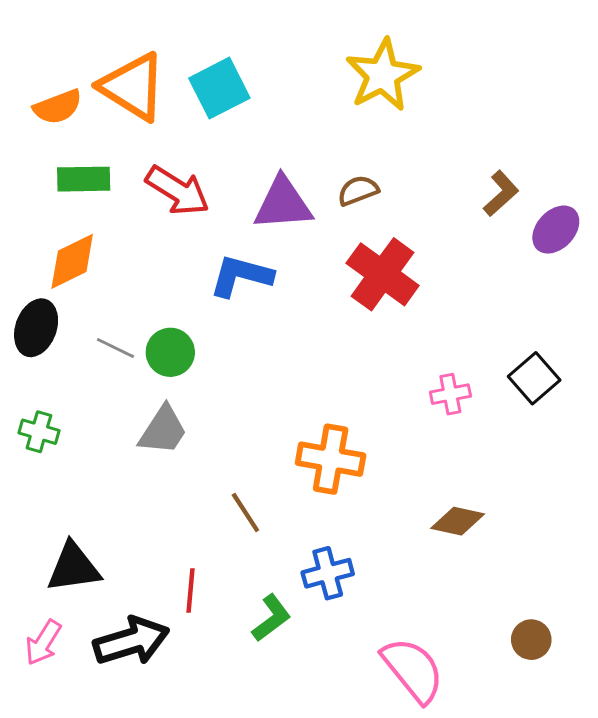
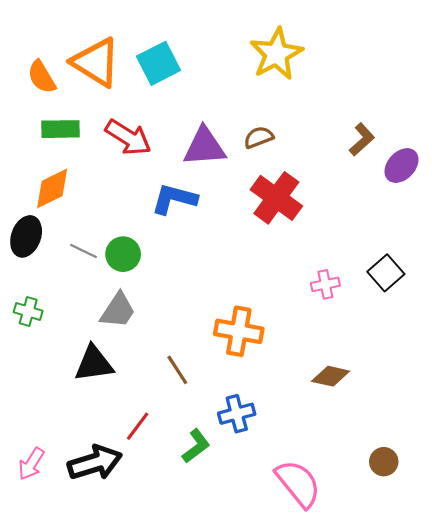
orange semicircle: (58, 107) -> (42, 77), turned 80
black triangle: (74, 567) -> (94, 364), moved
red line: (191, 591) -> (138, 426), turned 32

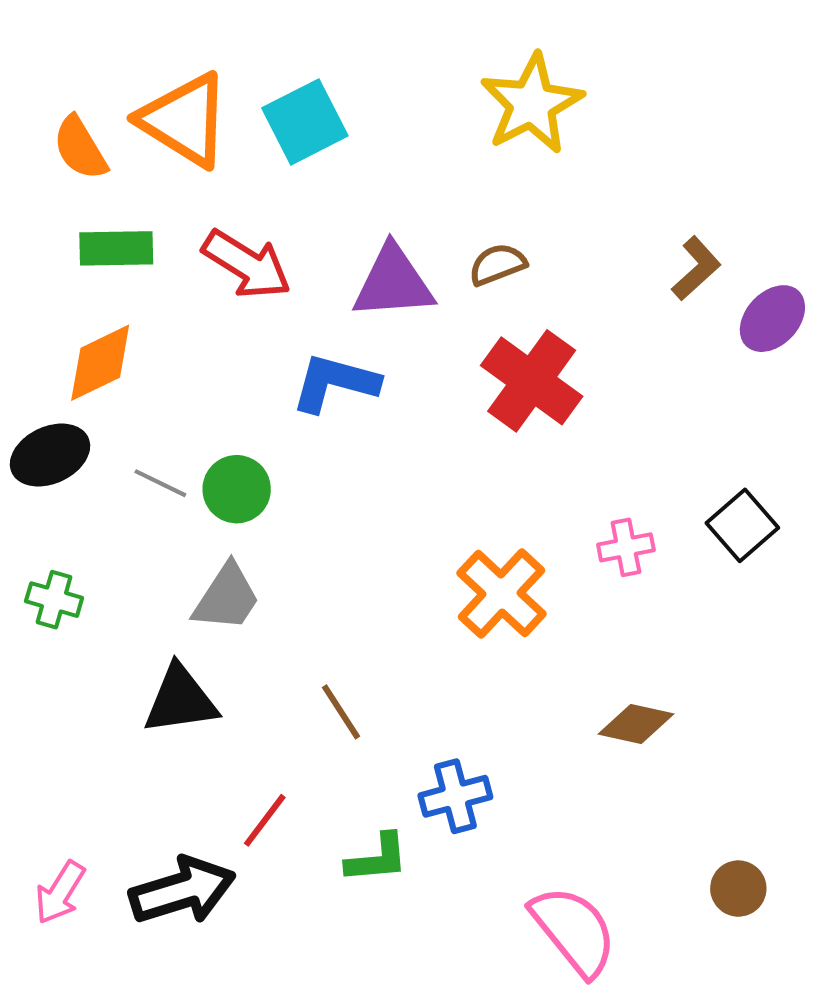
black ellipse: (26, 236) -> (50, 455), turned 45
orange cross: (239, 331) -> (502, 594), moved, turned 33
green L-shape: (196, 446) -> (377, 858), turned 32

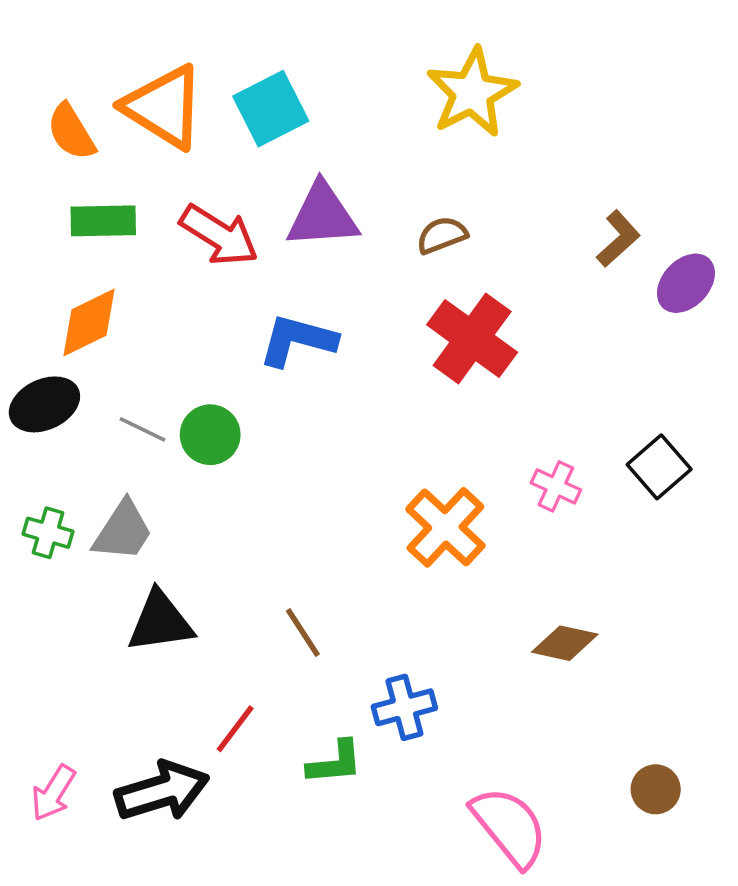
purple triangle: (393, 282) -> (322, 216), moved
pink cross: (626, 547) -> (556, 486), turned 36
gray trapezoid: (227, 598) -> (123, 531), moved

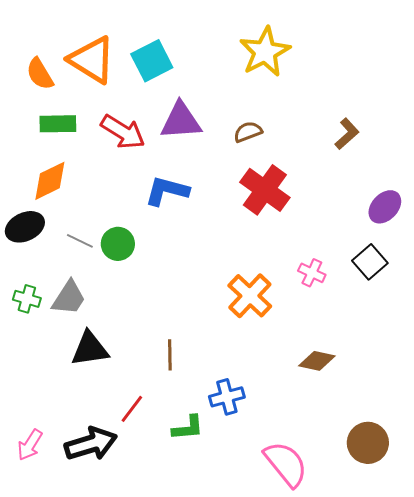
purple ellipse: (686, 283) -> (385, 207), moved
brown line: (303, 633) -> (170, 355), turned 32
brown circle: (656, 789) -> (368, 443), size x1.5

